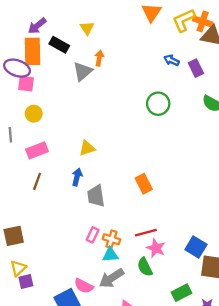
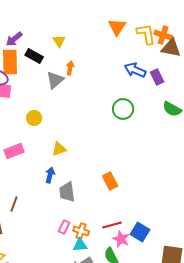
yellow L-shape: (184, 20) -> (146, 34), turned 105
blue arrow: (171, 60) -> (135, 70), size x1.5
yellow circle: (34, 114) -> (34, 118), moved
brown line: (37, 181) -> (14, 204), moved
blue square: (196, 247) -> (140, 232), moved

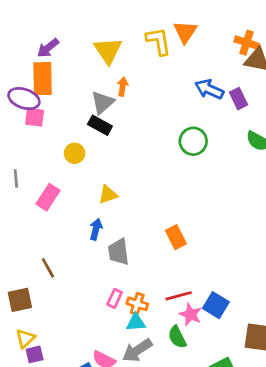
yellow L-shape: (146, 34) -> (159, 41), moved
yellow triangle: (59, 41) -> (108, 51), size x1.6
black rectangle: (34, 56) -> (100, 125), moved
pink rectangle: (14, 151) -> (48, 197), turned -36
brown line: (14, 204) -> (48, 268), turned -49

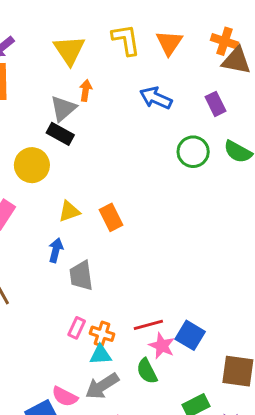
orange triangle: (185, 32) -> (169, 43), moved
blue arrow: (209, 89) -> (156, 98), moved
green circle: (193, 141) -> (193, 152), moved
yellow circle: (75, 153) -> (32, 165), size x1.5
orange rectangle: (176, 237) -> (111, 217), moved

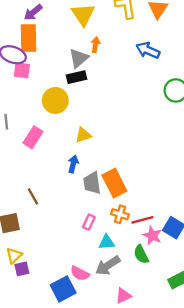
black rectangle: (60, 134) -> (77, 77), turned -42
orange rectangle: (111, 217) -> (114, 183), moved, size x1.4
orange cross: (102, 334) -> (120, 214), moved

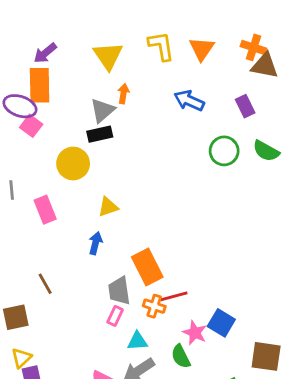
pink square: (22, 70) -> (31, 126), turned 30
pink rectangle: (33, 137) -> (45, 210), turned -55
gray trapezoid: (92, 183) -> (119, 291), moved
red line: (142, 220) -> (174, 296), moved

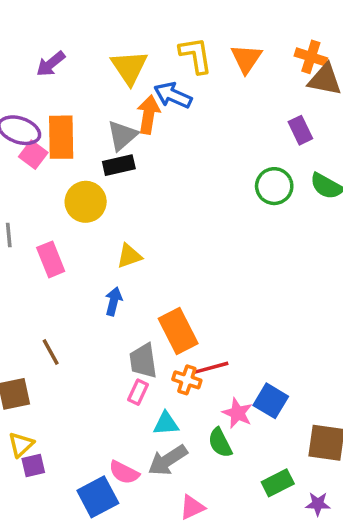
orange rectangle: (40, 85) -> (61, 137), moved
orange arrow: (123, 94) -> (148, 115), size x1.5
blue arrow: (189, 101) -> (173, 95), moved

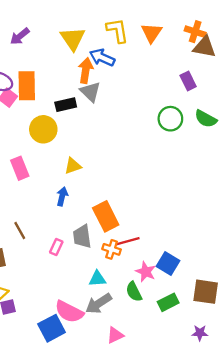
gray triangle: (122, 135) -> (90, 92), moved, turned -35
pink rectangle: (138, 392) -> (56, 247), moved
pink semicircle: (124, 472) -> (69, 312), size x1.4
green rectangle: (278, 483) -> (168, 302), moved

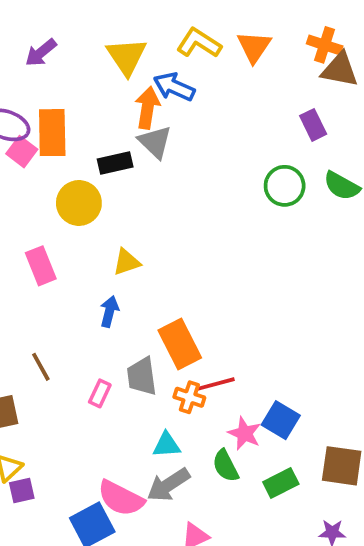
yellow L-shape: (117, 30) -> (199, 43), turned -48

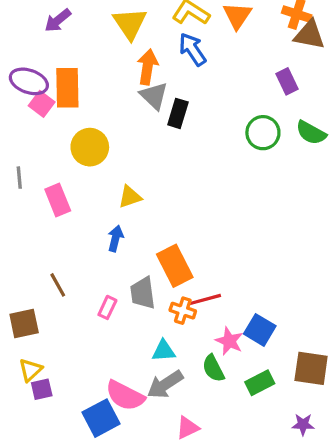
blue arrow: (174, 87) -> (192, 49), moved, turned 32
black rectangle: (115, 163) -> (178, 113), moved, turned -60

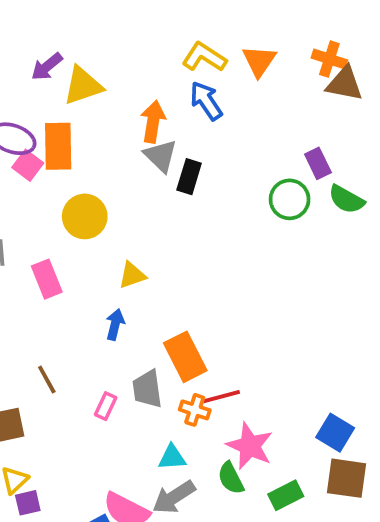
yellow triangle: (130, 24) -> (83, 86), moved, turned 45
purple rectangle: (287, 81) -> (318, 163), moved
blue square: (260, 330) -> (335, 433), moved
pink star: (229, 341) -> (250, 446), size x1.4

